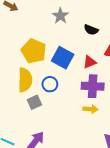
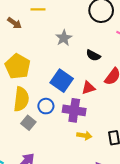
yellow pentagon: (34, 51) -> (18, 66), moved
purple cross: (93, 86) -> (74, 110), moved
gray square: (34, 102) -> (28, 123), turned -32

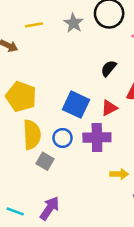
gray star: (64, 38) -> (73, 23), moved
black semicircle: (93, 55) -> (109, 68), turned 112
yellow arrow: (84, 135) -> (119, 174), moved

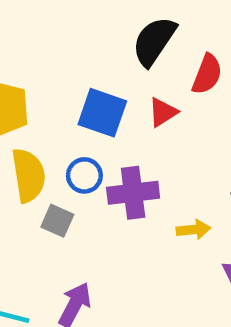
black semicircle: (109, 68) -> (154, 41), size x1.6
purple cross: (97, 137) -> (133, 193), moved

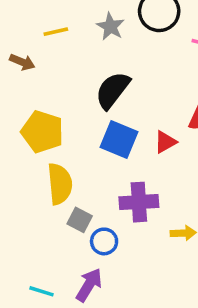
black semicircle: (154, 41) -> (113, 90), moved
blue circle: (84, 175) -> (104, 241), moved

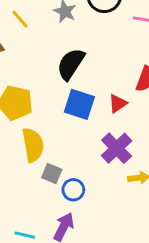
yellow line: (56, 32) -> (20, 19), turned 66
purple cross: (139, 202) -> (117, 148), moved, turned -36

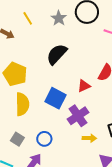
blue square: (79, 104) -> (55, 98), moved
gray square: (52, 173) -> (17, 139), moved

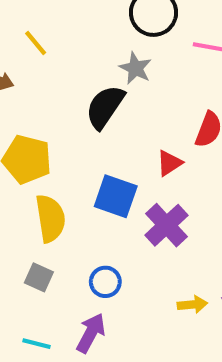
gray star: (59, 18) -> (135, 68), moved
yellow arrow: (89, 138) -> (192, 304), moved
gray square: (17, 139) -> (39, 277), moved

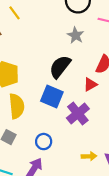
gray star: (135, 68) -> (76, 35), moved
black semicircle: (105, 107) -> (60, 67), moved
red triangle: (169, 163) -> (90, 85), moved

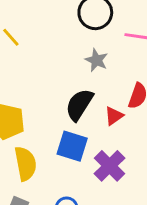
red triangle: (90, 85) -> (114, 116), moved

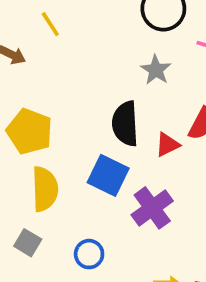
black semicircle: (79, 105) -> (125, 124), turned -44

